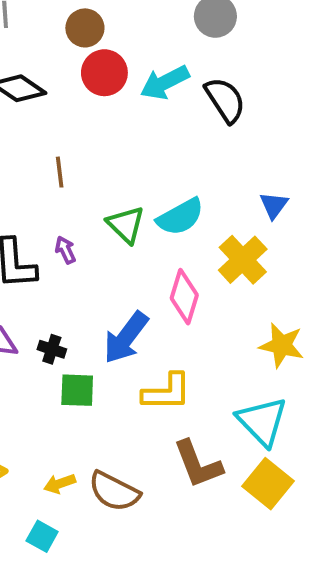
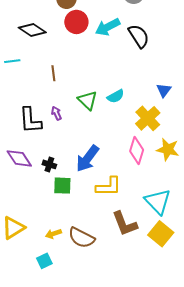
cyan semicircle: (180, 217) -> (116, 96), size x0.7
pink diamond: (184, 297) -> (137, 150), moved
yellow star: (282, 345) -> (168, 149), moved
cyan square: (42, 536) -> (44, 261), turned 35

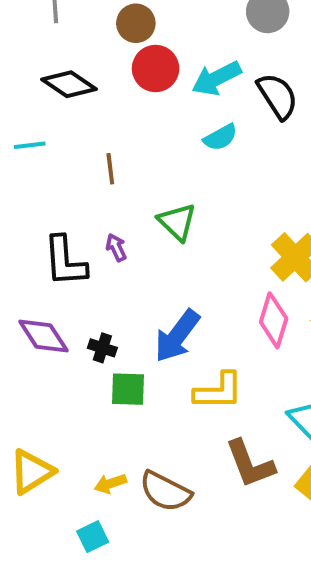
cyan semicircle: (116, 96) -> (220, 137), moved

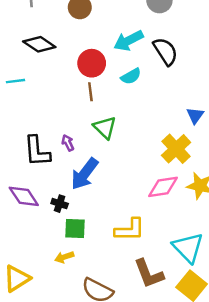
red circle: (156, 69) -> (92, 63), moved
brown line: (110, 169) -> (90, 92), moved
pink diamond: (274, 320) -> (163, 187), turned 64
blue arrow: (177, 336) -> (85, 174), moved
yellow arrow: (110, 484) -> (64, 257), moved

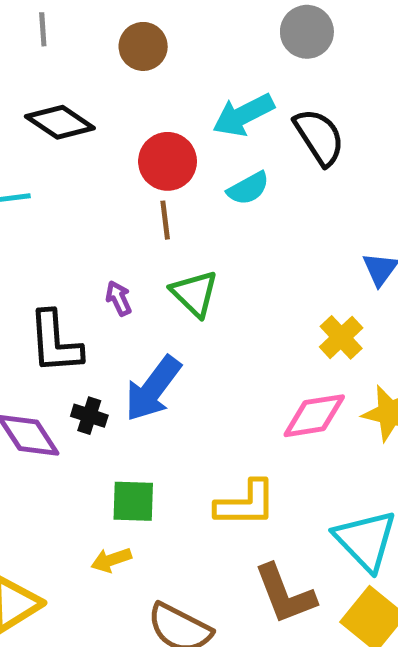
purple arrow: (68, 143) -> (119, 298), moved
yellow cross: (176, 149) -> (341, 337), size x0.7
black cross: (60, 204) -> (89, 416), moved

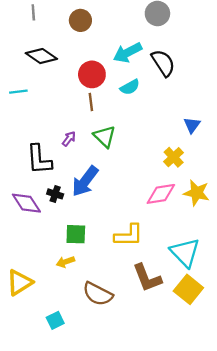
purple arrow: (119, 298) -> (69, 139), turned 63

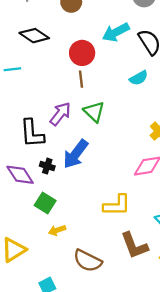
cyan semicircle: (130, 87) -> (139, 78), moved
purple arrow: (69, 139) -> (60, 114), size x1.6
green square: (76, 234) -> (45, 203), moved, turned 30

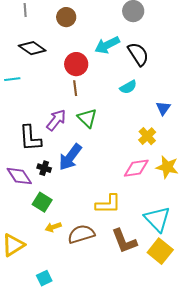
brown semicircle: (88, 261) -> (81, 234), moved, turned 136

